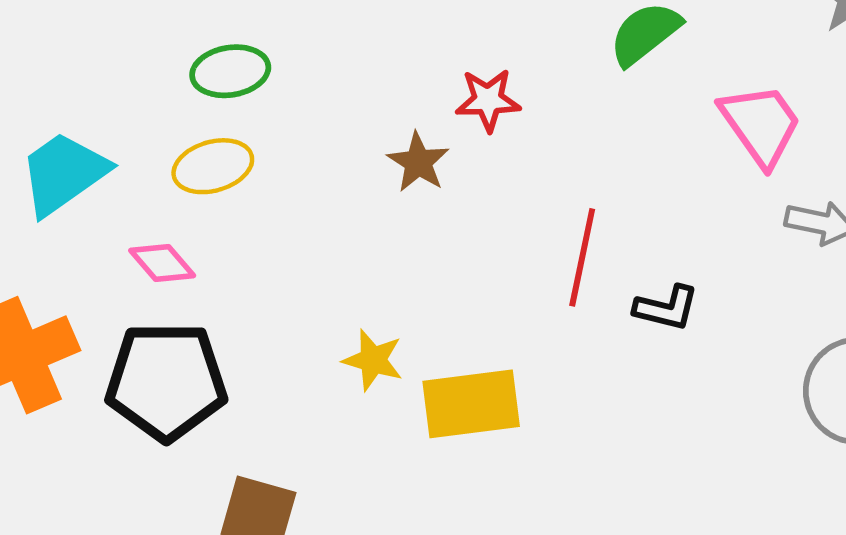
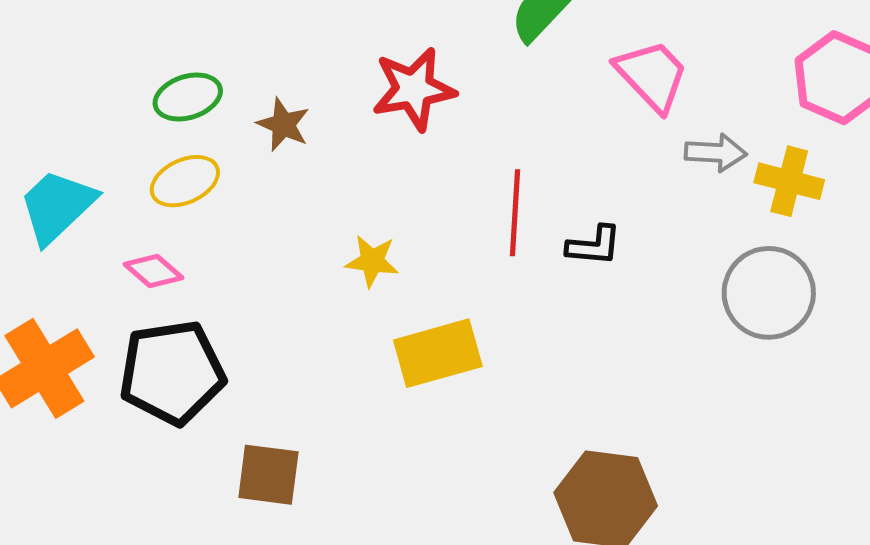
red star: (488, 100) -> (414, 89), size x1.5
brown star: (418, 162) -> (283, 125), moved
yellow star: (373, 360) -> (372, 261), moved

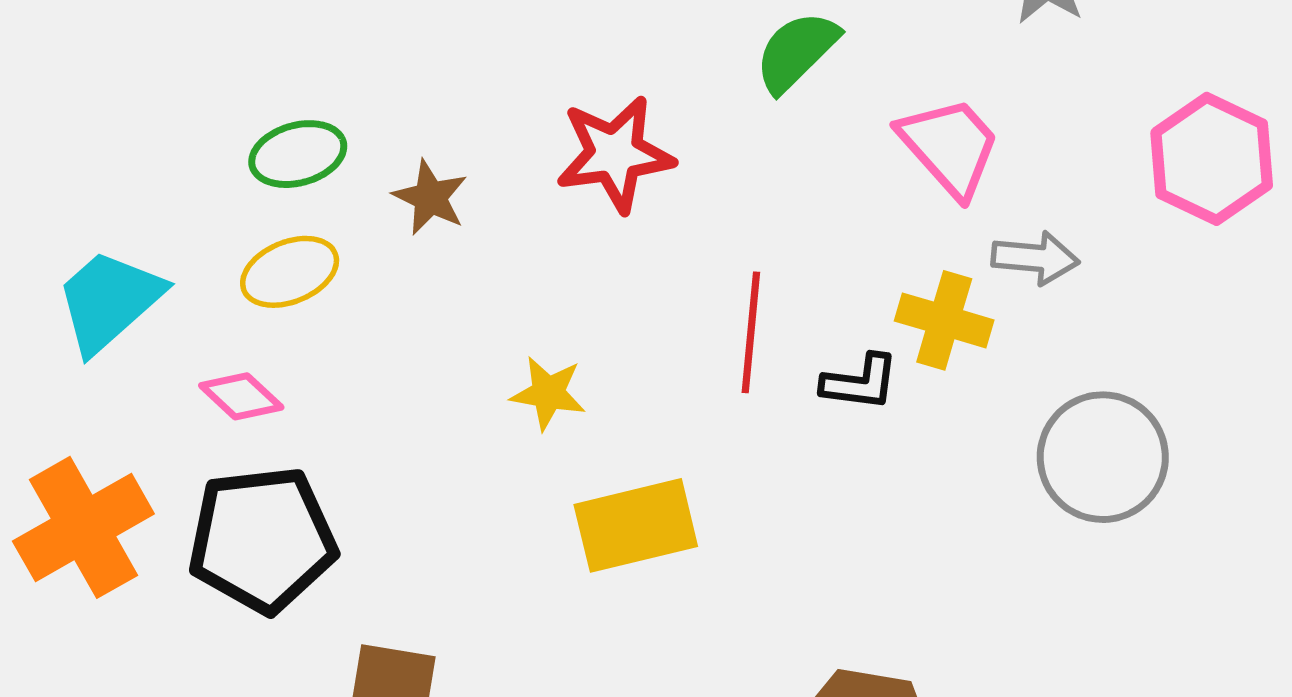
yellow cross: (789, 181) -> (944, 320), moved

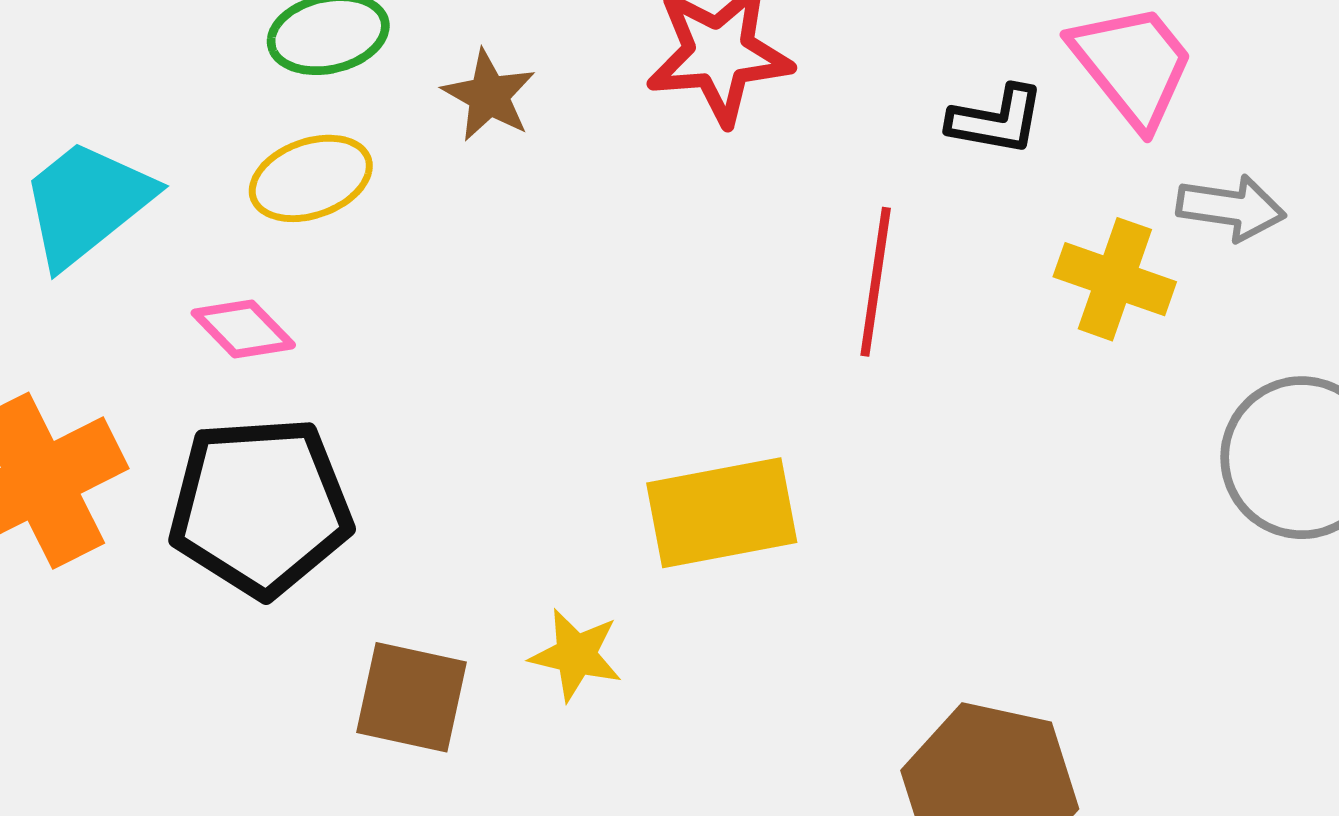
black L-shape: (860, 382) -> (996, 120), moved
yellow star: (548, 393) -> (576, 655), moved

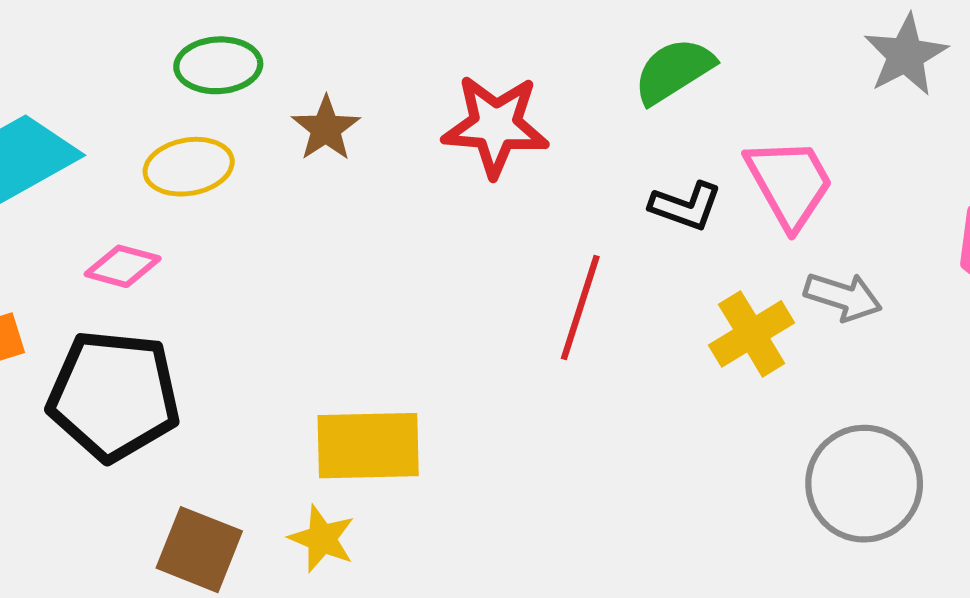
yellow cross: (1115, 279) -> (752, 334), turned 30
pink diamond: (243, 329) -> (123, 266), turned -40
yellow rectangle: (722, 513) -> (368, 446), moved

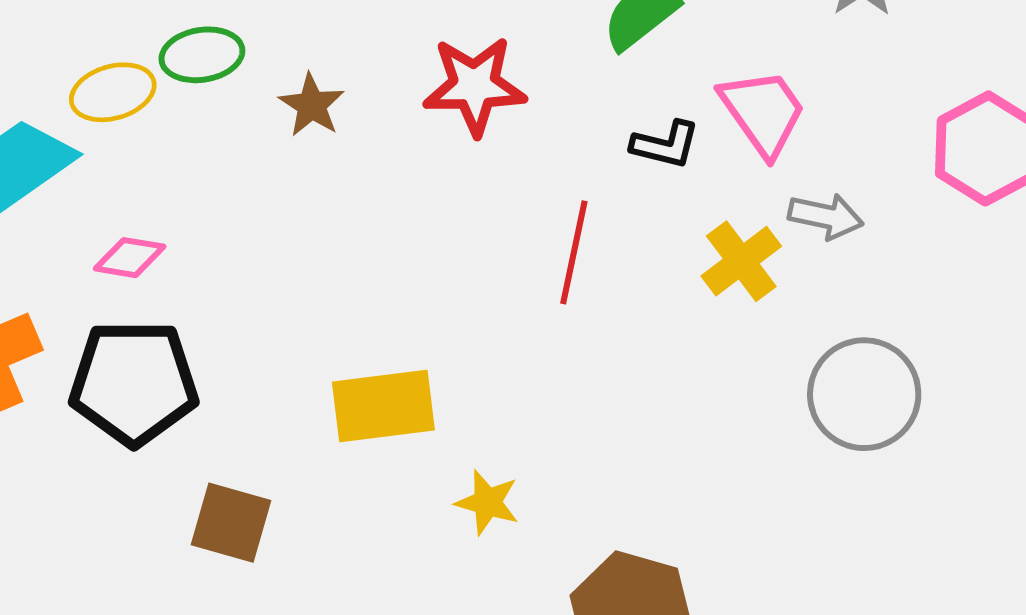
yellow ellipse: (189, 167) -> (113, 92), moved
yellow star: (322, 539) -> (487, 502), moved

